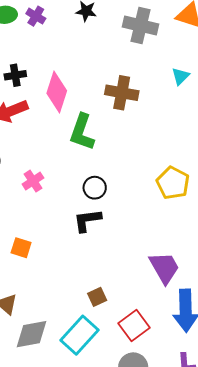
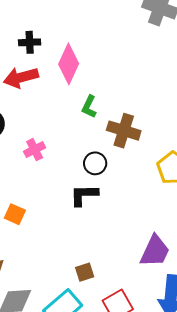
brown cross: (122, 93) -> (124, 131), moved
green L-shape: (82, 132) -> (89, 107), size x0.6
purple trapezoid: (164, 268) -> (155, 251), turned 48

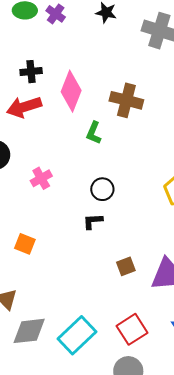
brown cross: (124, 131) -> (126, 100), moved
black L-shape: (84, 195) -> (93, 221), size x0.7
brown square: (85, 272) -> (126, 266), moved

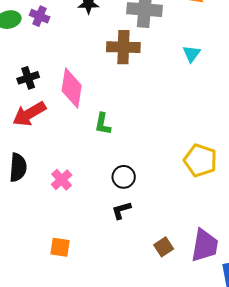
brown cross: (126, 100) -> (123, 47), moved

